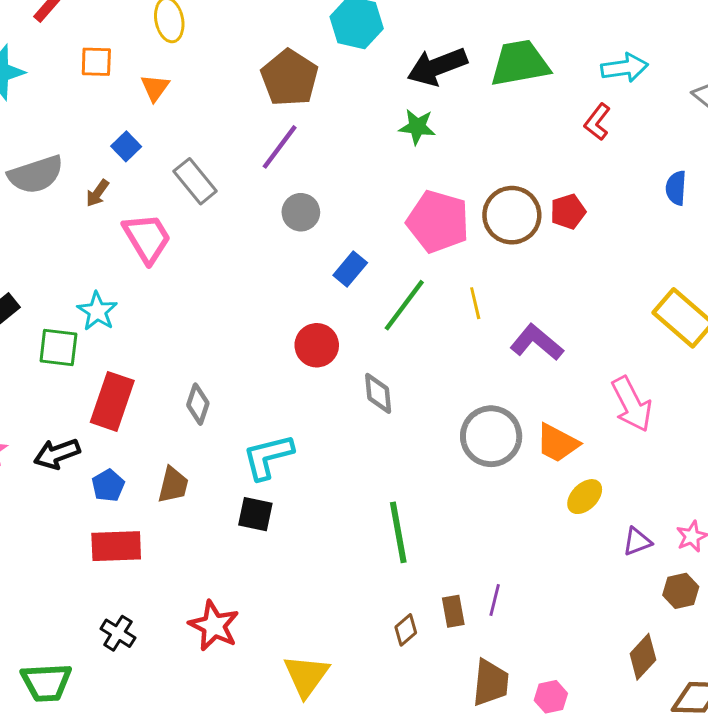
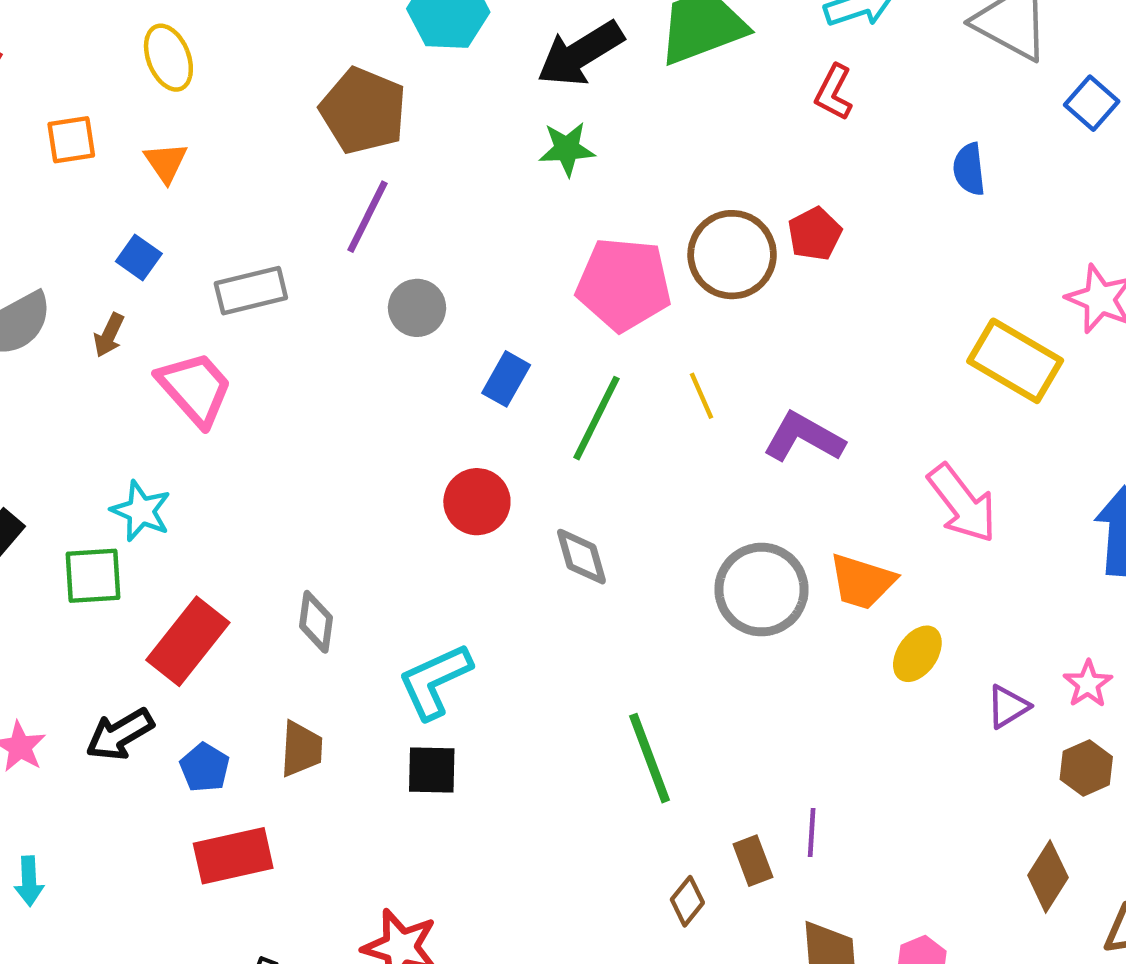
gray rectangle: (195, 181) -> (251, 291), turned -54
red rectangle: (112, 401) -> (188, 641), turned 30

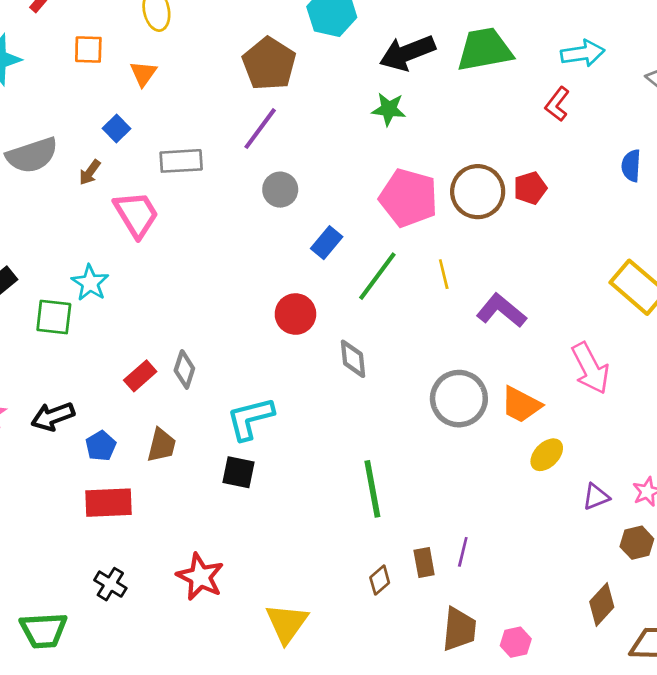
red rectangle: (188, 641) -> (140, 376), moved, size x0.6

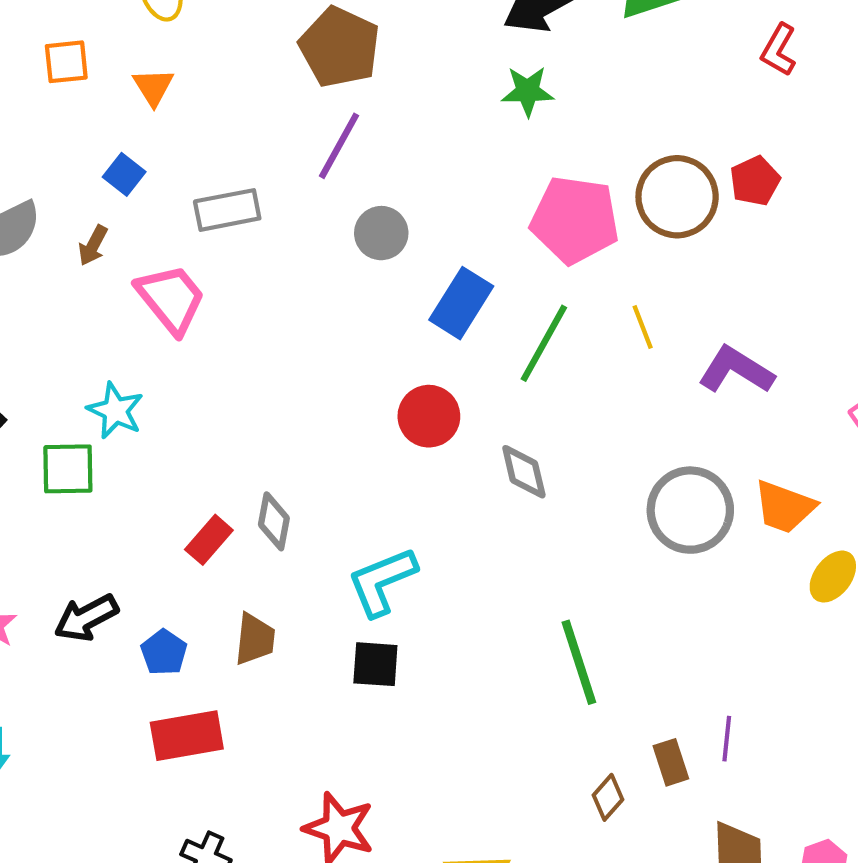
blue rectangle: (327, 243) -> (461, 303), size x1.4

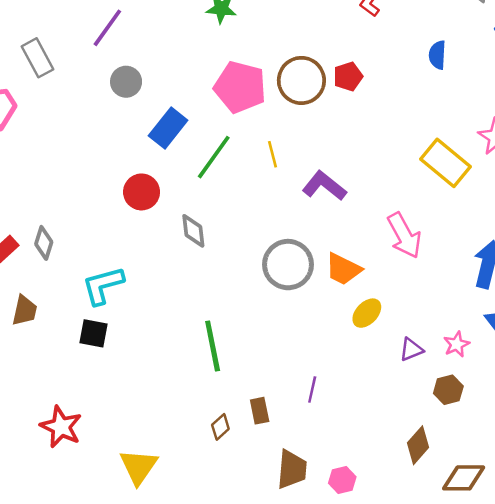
gray rectangle: (227, 210) -> (38, 58), turned 66
purple line: (727, 739) -> (312, 389), moved

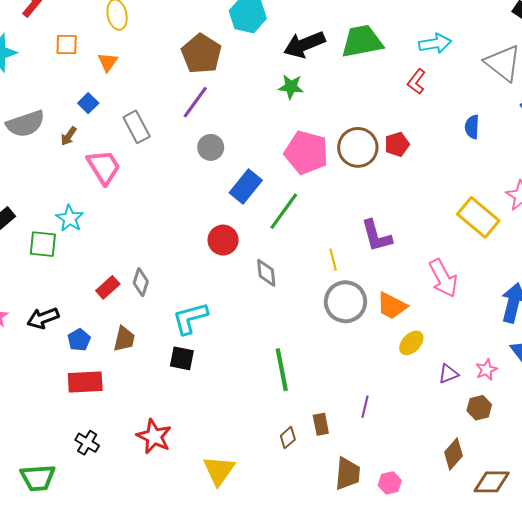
yellow line: (273, 154) -> (333, 260), moved
purple L-shape: (324, 186) -> (376, 236), turned -144

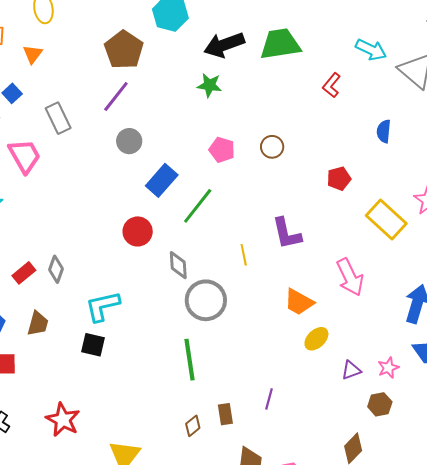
cyan arrow: (435, 43) -> (371, 50), moved, turned 32
red pentagon: (397, 144) -> (339, 179), moved
brown circle: (358, 147) -> (272, 147), size x0.6
pink pentagon: (306, 153) -> (222, 150), size x0.6
gray circle: (345, 302) -> (206, 300), moved

